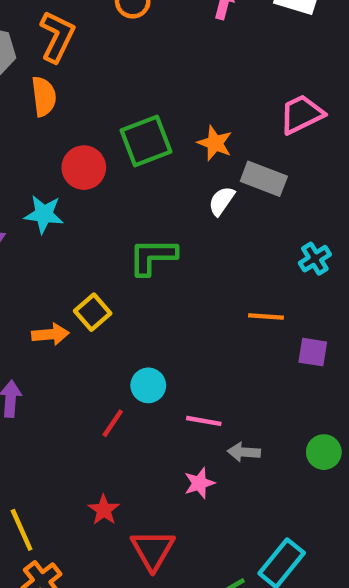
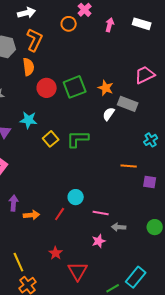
red circle: (84, 168) -> (47, 88), moved
yellow square: (93, 312) -> (51, 139), moved
orange arrow: (50, 334) -> (31, 215), moved

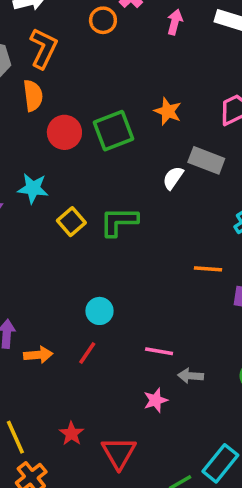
orange star: (106, 88) -> (168, 111), moved
cyan circle: (76, 197) -> (99, 311), moved
red star: (56, 253) -> (71, 434), moved

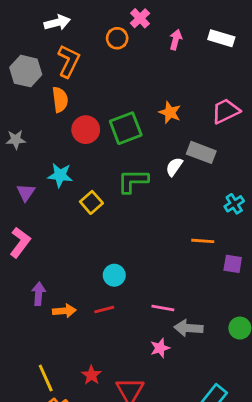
green L-shape: (119, 222) -> (133, 181), moved
red line: (87, 353) -> (104, 309), turned 42
gray arrow: (191, 376) -> (188, 328), size x1.4

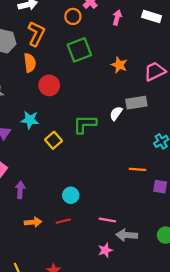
orange star: (170, 112) -> (119, 65), moved
green square: (126, 128) -> (79, 50), moved
gray rectangle: (201, 152) -> (136, 103), turned -30
purple arrow: (39, 294) -> (20, 190), moved

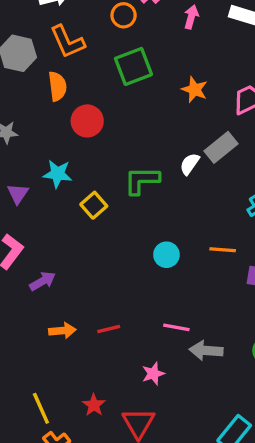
orange L-shape: (36, 34) -> (67, 42), turned 130
gray rectangle: (136, 103) -> (221, 147), turned -30
purple arrow: (20, 190) -> (43, 281), turned 56
cyan circle: (71, 195) -> (166, 255), moved
pink star: (105, 250) -> (153, 374), moved

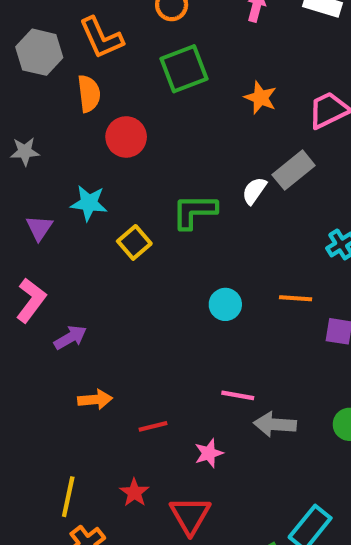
red line: (109, 329) -> (153, 426), moved
yellow line: (41, 408) -> (68, 497), turned 36

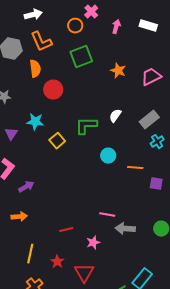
gray rectangle: (294, 170) -> (149, 120), moved
cyan circle: (225, 304) -> (108, 156), moved
orange arrow: (95, 400) -> (19, 217), moved
yellow line: (68, 497) -> (30, 254), moved

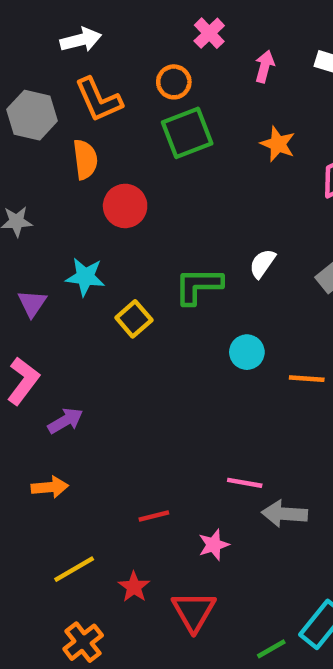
orange circle: (75, 26) -> (174, 82), moved
orange star: (118, 71) -> (278, 144), moved
yellow line: (30, 254) -> (74, 569), turned 48

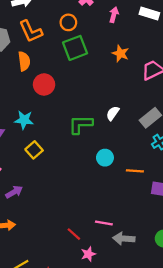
yellow square: (134, 319) -> (34, 150), moved
red line: (154, 516) -> (74, 234), moved, turned 56

